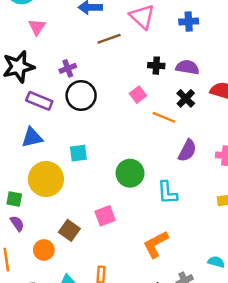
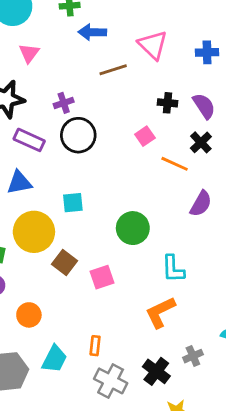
purple semicircle: (187, 67) -> (204, 106), turned 45
cyan L-shape: (167, 193) -> (173, 269), moved
brown square: (69, 230) -> (65, 262), moved

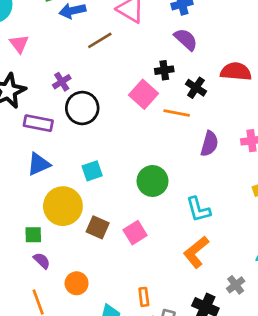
black cross: (168, 103) -> (164, 70), moved
purple semicircle: (204, 106) -> (186, 39), moved
pink square: (145, 136) -> (143, 94), size x1.5

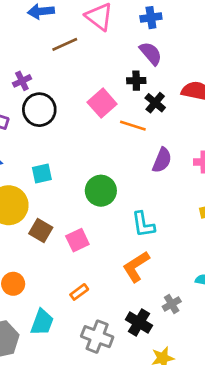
black cross: (164, 70) -> (136, 81), moved
orange rectangle: (144, 297) -> (79, 292), moved, turned 54

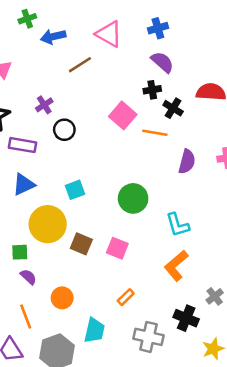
black circle: (39, 110) -> (64, 130), size x0.7
pink square: (77, 240) -> (117, 248), turned -35

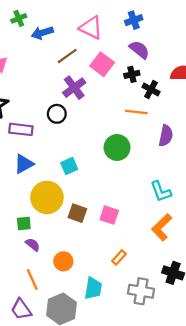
purple cross: (44, 105) -> (74, 88), moved, size x1.5
pink square: (123, 115) -> (102, 64), moved
green circle: (133, 198) -> (117, 147), moved

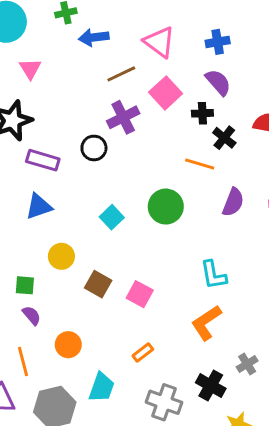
cyan square: (69, 166) -> (112, 217), moved, turned -30
yellow circle: (47, 197) -> (61, 256), size x0.6

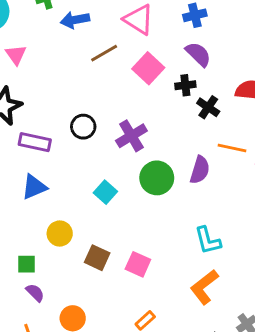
purple cross: (123, 117) -> (131, 136), moved
orange line: (200, 164) -> (232, 148), moved
purple semicircle: (233, 202) -> (200, 170), moved

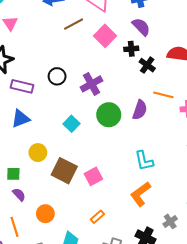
brown square: (97, 258) -> (64, 171), size x1.4
pink square: (138, 264) -> (93, 176), turned 36

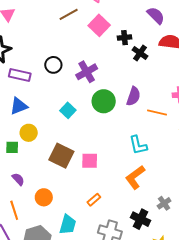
purple semicircle: (141, 27) -> (156, 15), moved
orange line: (163, 95) -> (157, 112), moved
yellow circle: (38, 153) -> (29, 133), moved
green square: (13, 174) -> (12, 147), moved
pink square: (93, 176) -> (90, 161), turned 30

